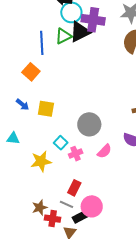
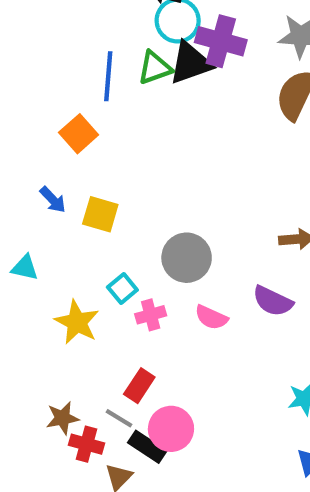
pink semicircle: (104, 151) -> (211, 317), turned 63
yellow star: (41, 161) -> (77, 322), turned 30
black rectangle: (81, 216) -> (147, 447), turned 54

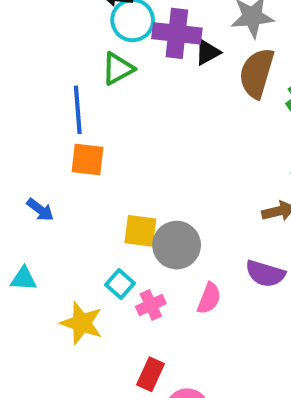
black triangle: (191, 63) -> (207, 52), moved, size x0.6
blue line: (108, 76) -> (78, 110), moved
orange square: (79, 134) -> (87, 160), moved, turned -33
yellow square: (100, 214) -> (140, 231), moved
pink semicircle: (211, 317) -> (209, 298), turned -84

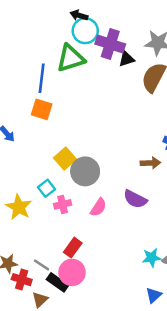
green triangle: (118, 69) -> (71, 58), size x1.4
yellow square: (140, 231) -> (65, 159), turned 30
red rectangle: (151, 374) -> (73, 248), moved

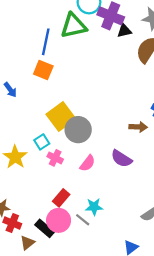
yellow square: (65, 159) -> (61, 116), size x1.4
pink cross: (63, 204) -> (55, 158), turned 35
cyan star: (152, 258) -> (94, 207), moved
gray line: (41, 265) -> (83, 220), moved

